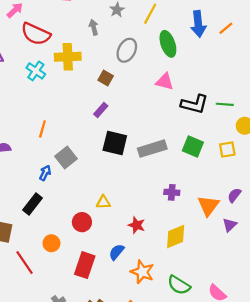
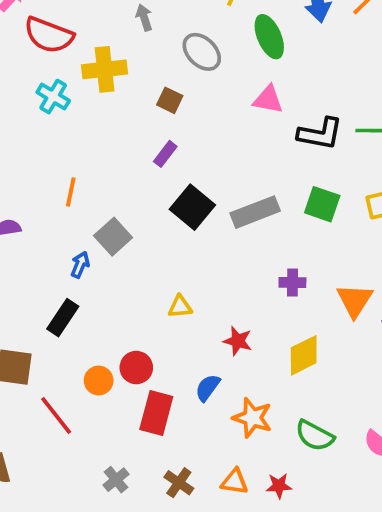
gray ellipse: (127, 50) -> (202, 52), turned -70
black square: (115, 143) -> (192, 207), turned 30
red circle: (82, 222) -> (136, 368), moved

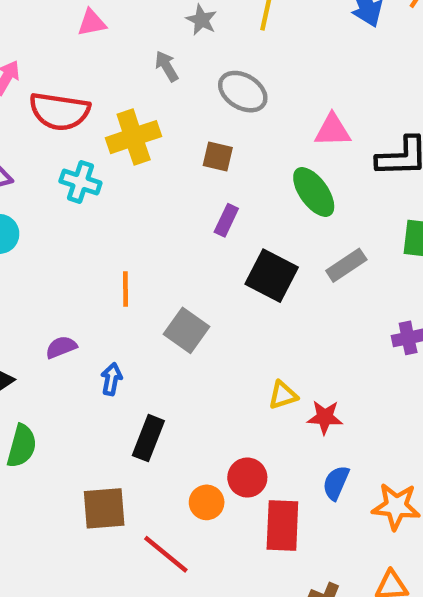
green ellipse: (269, 37) -> (314, 192), moved
gray rectangle: (255, 212) -> (346, 265), size x0.7
blue arrow: (80, 265) -> (112, 379), moved
red star: (238, 341) -> (325, 417), moved

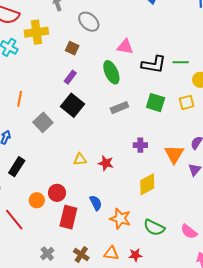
black square: (272, 276) -> (72, 105), moved
red star: (325, 417) -> (106, 163), moved
blue semicircle: (336, 483) -> (96, 203), turned 119

